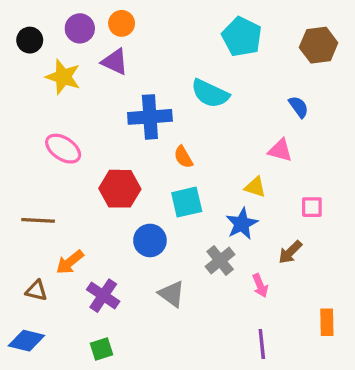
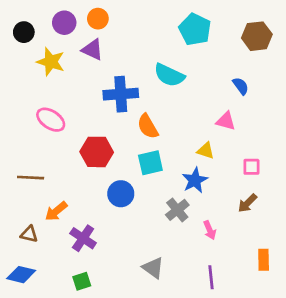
orange semicircle: (183, 157) -> (148, 126), size x1.4
brown arrow: (290, 252) -> (247, 203), moved
gray triangle: (172, 294) -> (153, 268), moved

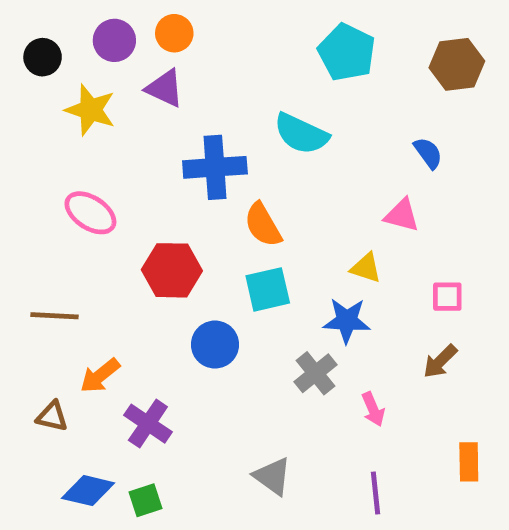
blue star: (195, 180) -> (347, 321), turned 30
blue diamond: (21, 275) -> (88, 491), moved

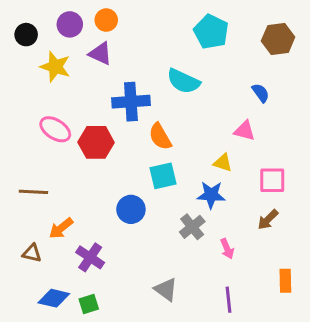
red hexagon: (172, 270) -> (96, 142), moved
pink square: (447, 297) -> (272, 180), size x1.4

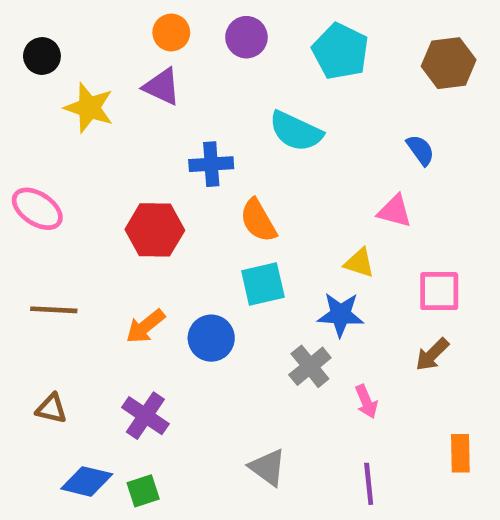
purple circle: (70, 24) -> (246, 37), moved
blue cross: (131, 102) -> (211, 164), size x0.7
pink ellipse: (55, 129) -> (37, 209), moved
orange arrow: (61, 228) -> (145, 326), moved

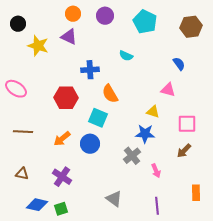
cyan semicircle: (296, 131) -> (126, 56), size x0.6
cyan square: (263, 284) -> (98, 118), moved, turned 36

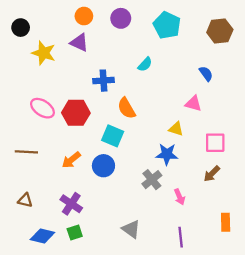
cyan semicircle: (126, 56) -> (145, 64), turned -72
pink ellipse: (16, 89) -> (42, 108), moved
green square: (61, 209) -> (75, 233), moved

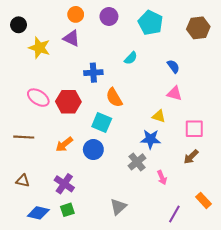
blue semicircle: (206, 74) -> (173, 66), moved
orange rectangle: (226, 222) -> (204, 200), turned -42
gray triangle: (131, 229) -> (118, 207), turned 42
purple line: (181, 237) -> (174, 214), moved, turned 36

